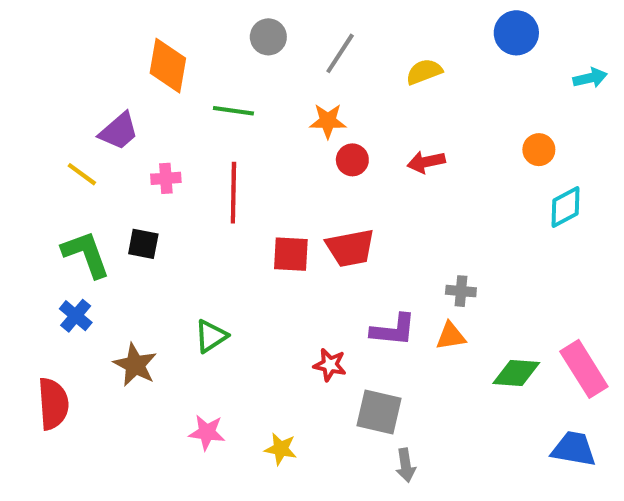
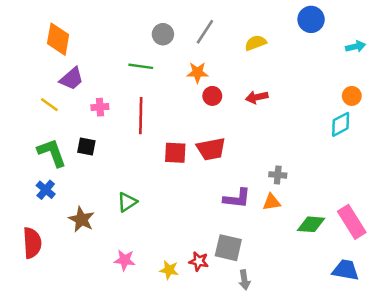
gray circle: (268, 37) -> (163, 34), moved
orange diamond: (168, 66) -> (58, 39), moved
orange circle: (539, 150) -> (352, 96), moved
red star: (330, 365) -> (199, 261), moved

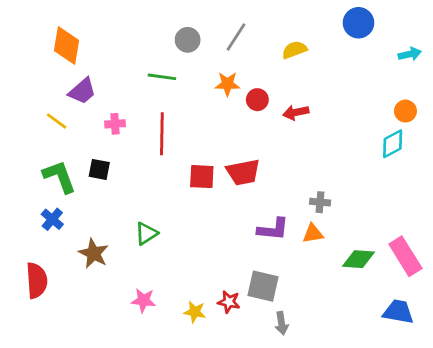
red circle: (212, 96) -> (257, 100), moved

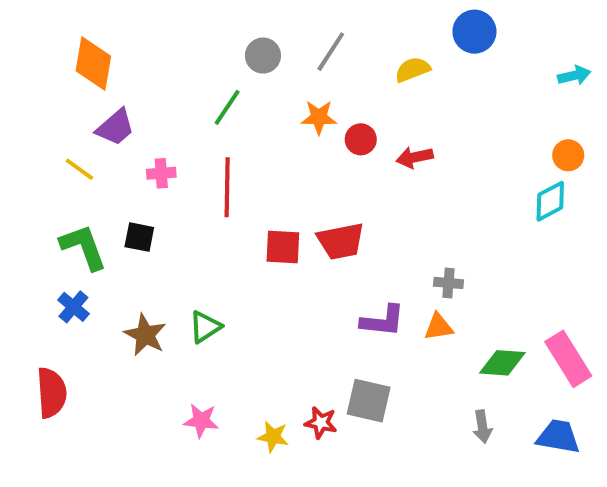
blue circle: (358, 23) -> (474, 32), moved
green line: (162, 77) -> (227, 107), turned -64
brown star: (94, 253) -> (145, 335), moved
gray arrow: (282, 323) -> (482, 427), moved

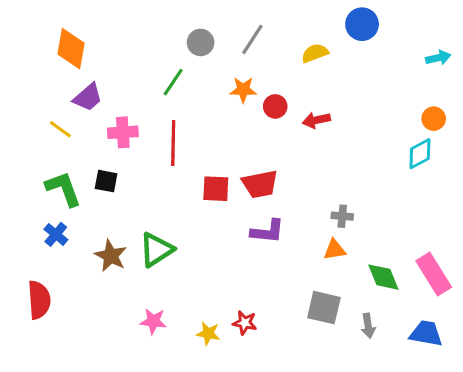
pink cross: (161, 173) -> (123, 132), size x1.4
purple L-shape: (383, 321) -> (268, 231), moved
green triangle: (205, 327) -> (156, 250), size x1.4
green diamond: (502, 363) -> (383, 277), turned 64
gray square: (369, 401) -> (324, 308), moved

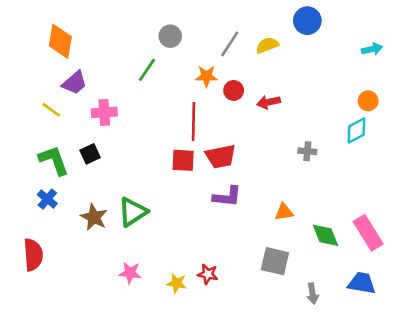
gray line: (252, 39) -> (230, 44), moved
red line: (173, 143) -> (194, 122), moved
black square: (106, 181) -> (90, 154), turned -36
gray cross: (342, 216) -> (307, 151), moved
gray arrow: (368, 326) -> (312, 294), moved

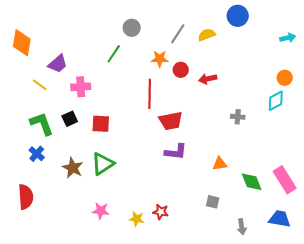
orange diamond: (60, 41) -> (22, 43), moved
red square: (183, 160) -> (101, 124), moved
gray square: (275, 261) -> (213, 202), size x0.6

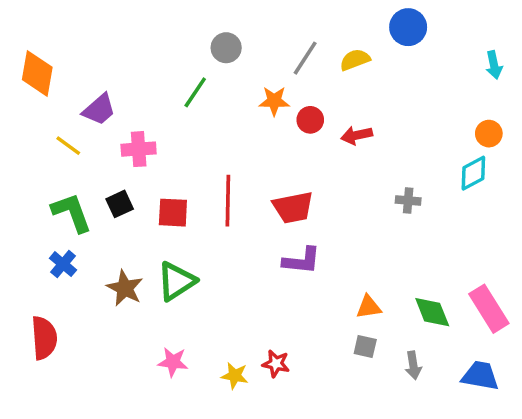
cyan arrow: (288, 38) -> (494, 65), turned 91
red line: (150, 94) -> (228, 201), moved
orange triangle: (220, 164) -> (369, 307), moved
gray arrow: (242, 227) -> (413, 365), moved

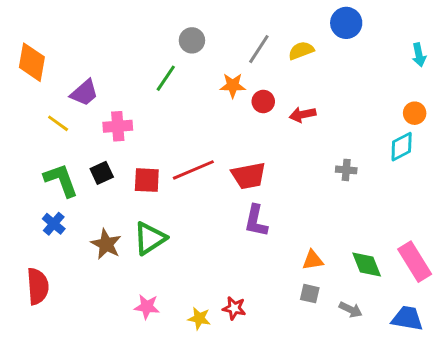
red line: (228, 201) -> (193, 170), turned 66
purple L-shape: (302, 261) -> (256, 221), turned 96
gray arrow: (413, 365) -> (351, 310), turned -55

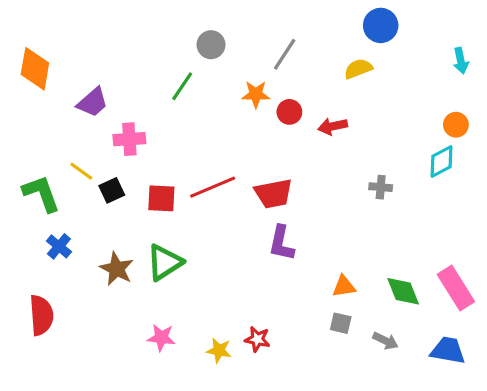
yellow semicircle: (301, 51) -> (358, 69), moved
yellow line: (58, 123) -> (81, 171), moved
green L-shape: (61, 180) -> (41, 194), moved

